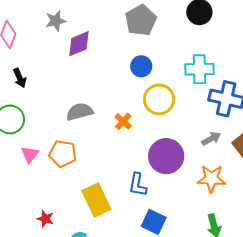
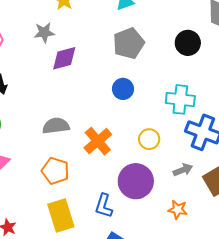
yellow circle: (159, 99) -> (149, 139), moved, size x0.7
orange cross: (123, 121) -> (98, 141), size x1.6
orange pentagon: (63, 154) -> (55, 171), moved
orange star: (211, 179) -> (178, 210), size x0.7

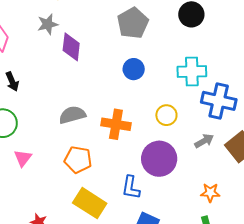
purple diamond: (64, 58) -> (71, 47), turned -60
orange cross: (98, 141) -> (116, 124), turned -32
orange star: (178, 210) -> (210, 193), moved
yellow rectangle: (61, 215) -> (90, 203), turned -32

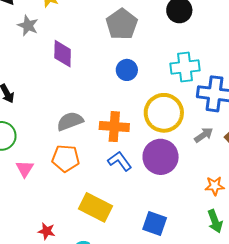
gray star: (48, 24) -> (28, 26), moved, turned -30
yellow circle: (166, 115) -> (164, 113), size x1.8
orange pentagon: (78, 160) -> (66, 158), moved
blue L-shape: (131, 187) -> (120, 161), moved, turned 140

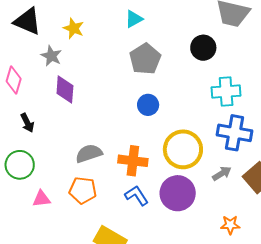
purple diamond: (63, 54) -> (65, 90), moved
cyan cross: (185, 67) -> (226, 91), moved
pink triangle: (25, 169) -> (41, 199), turned 48

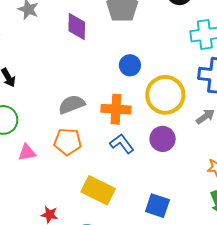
purple diamond: (65, 90) -> (77, 27), moved
blue circle: (148, 105) -> (130, 65), moved
purple circle: (178, 193) -> (163, 139), size x0.7

